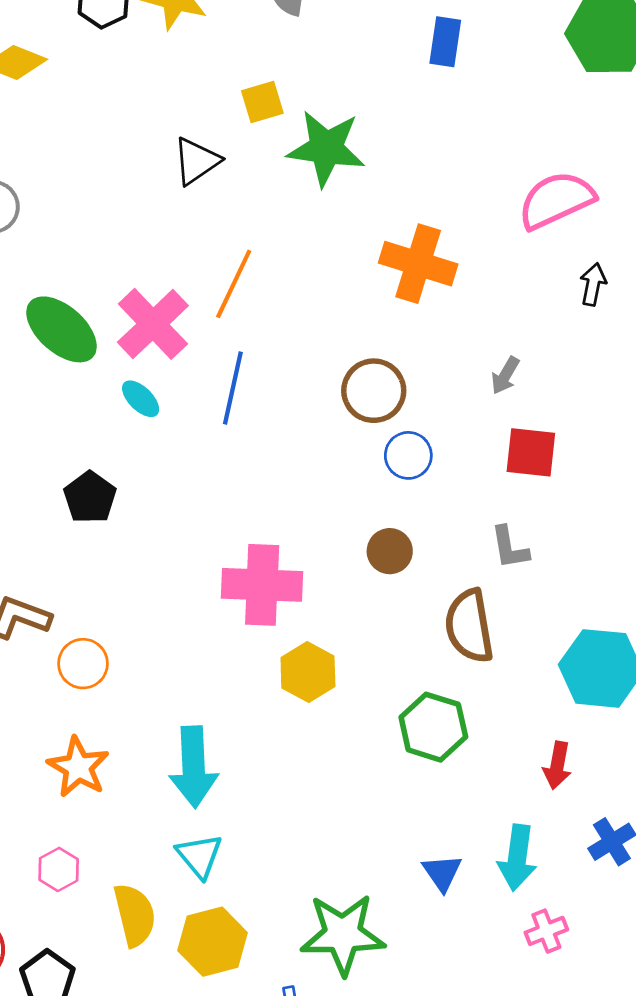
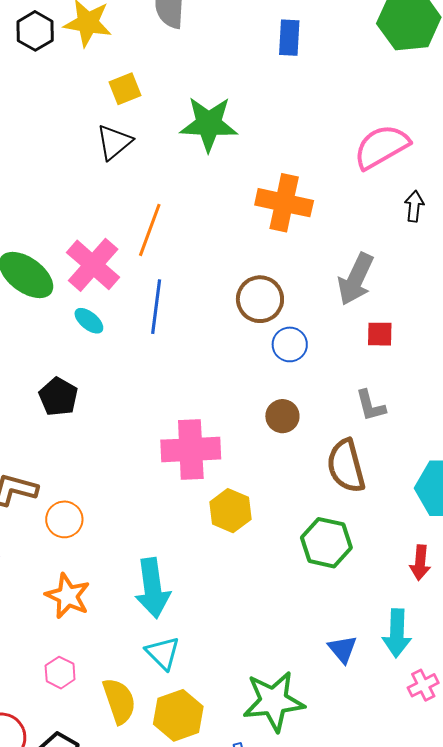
yellow square: (262, 102) -> (125, 89), moved
gray arrow: (505, 375) -> (356, 279), size x1.8
red square: (531, 452) -> (380, 334), size x0.7

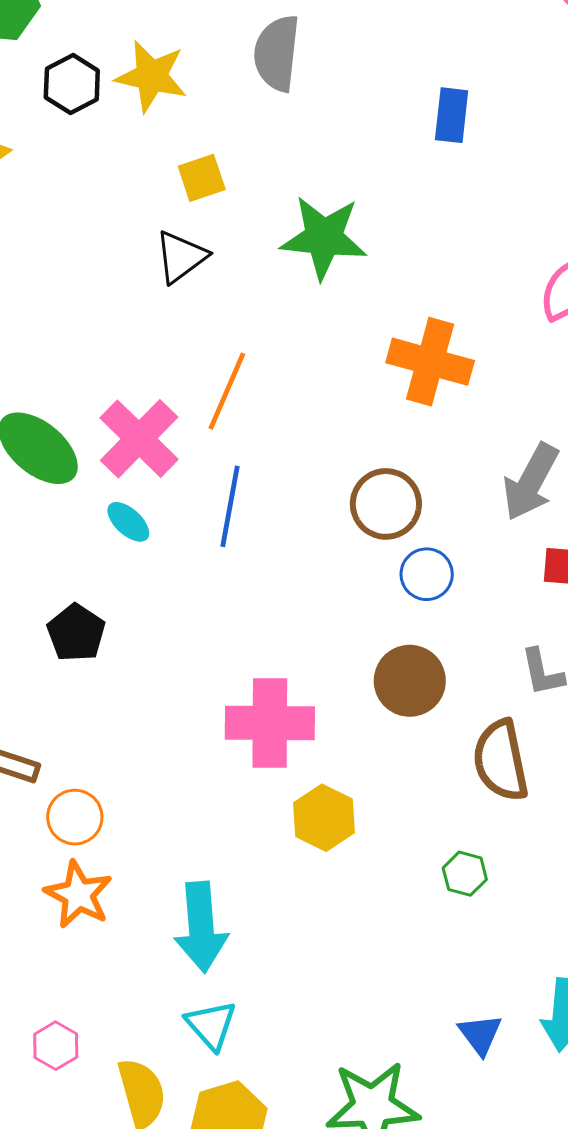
brown circle: (282, 416) -> (410, 681), size x1.4
green hexagon: (326, 543) -> (465, 874), size x0.6
orange star: (68, 596) -> (78, 895), moved

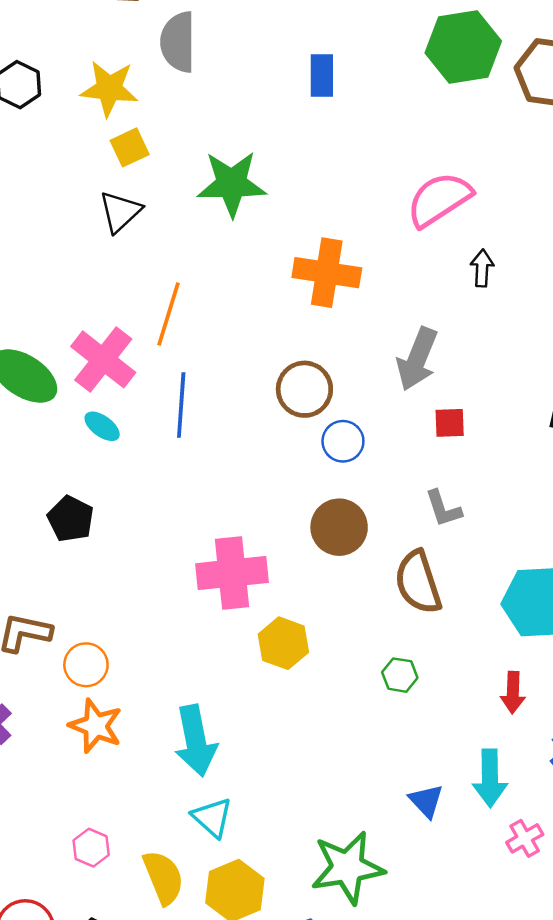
yellow star: (151, 76) -> (109, 89), moved

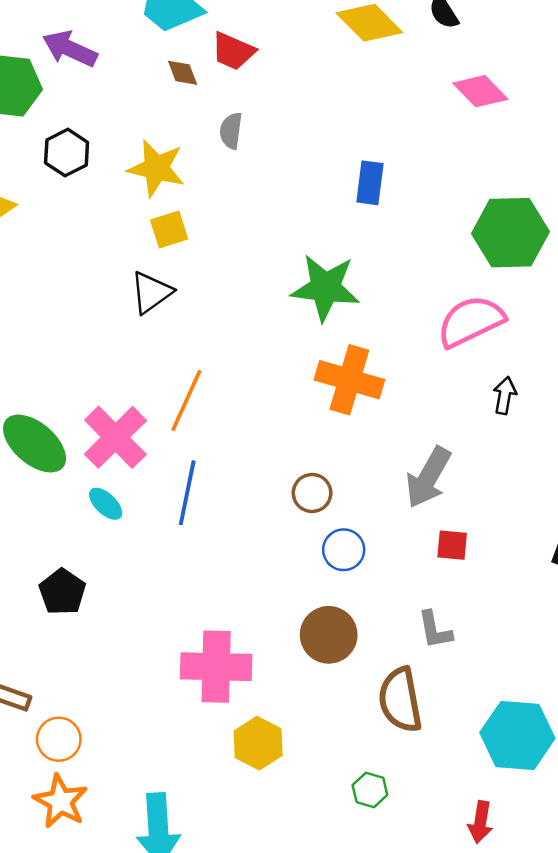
gray semicircle: (178, 42) -> (231, 131), size x0.6
green hexagon: (463, 47) -> (510, 233), moved
green star: (232, 184) -> (325, 288), moved
brown circle: (304, 389) -> (312, 493), size x0.7

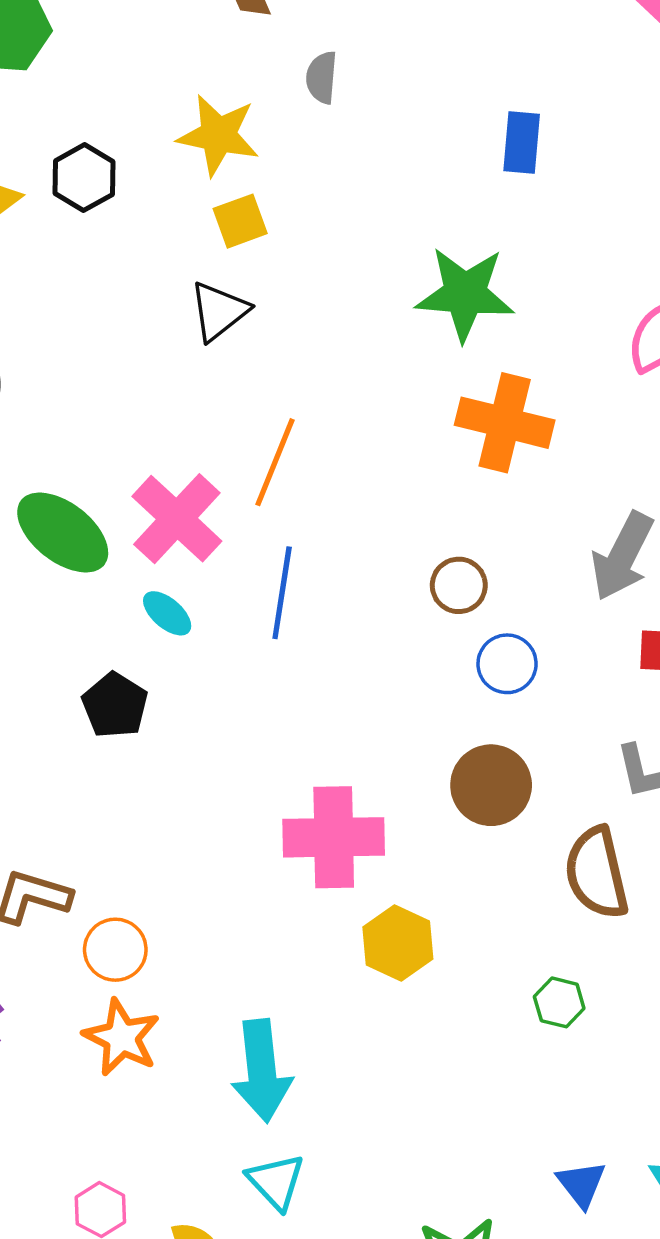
black hexagon: (67, 153) -> (84, 178), moved
black pentagon: (62, 592) -> (115, 705), moved

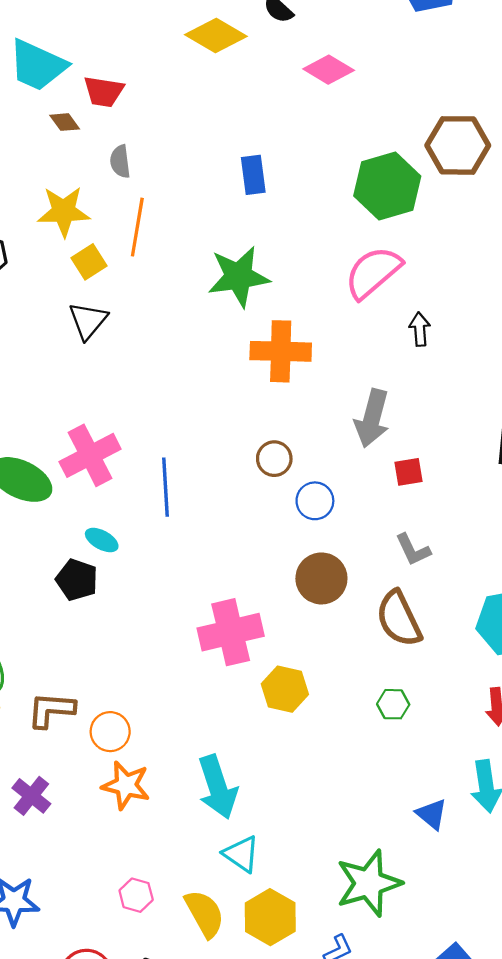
orange line: (275, 462) -> (137, 227), moved
pink cross: (177, 519) -> (90, 455), turned 32
cyan ellipse: (167, 613) -> (102, 540), moved

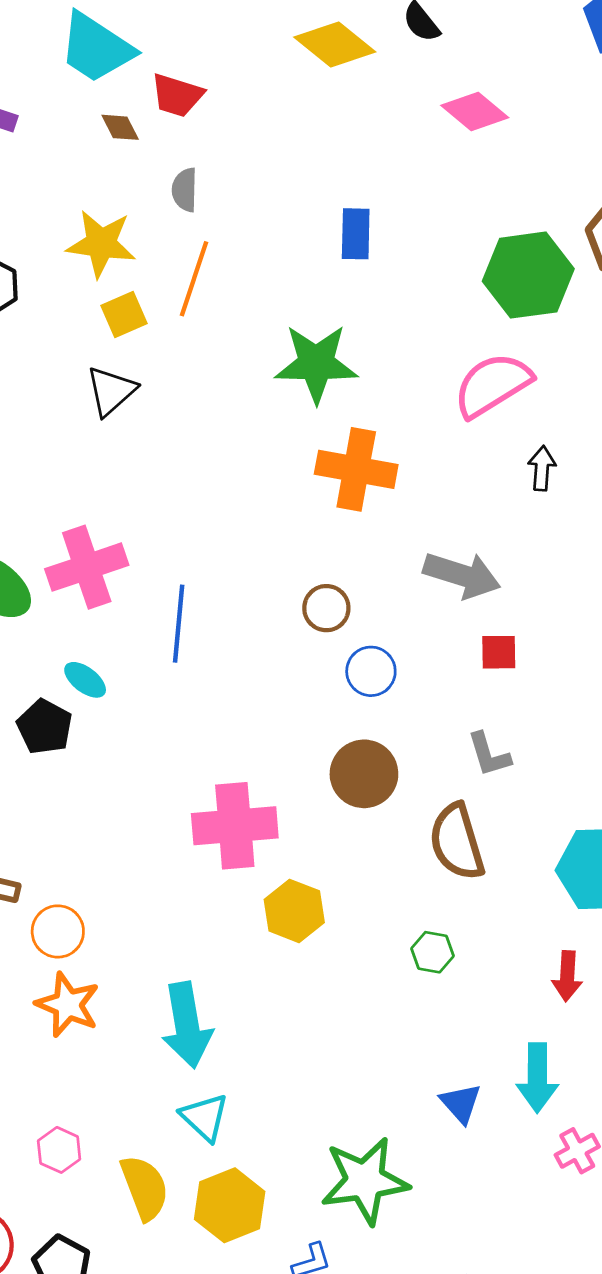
gray arrow: (372, 418) -> (462, 575), turned -96

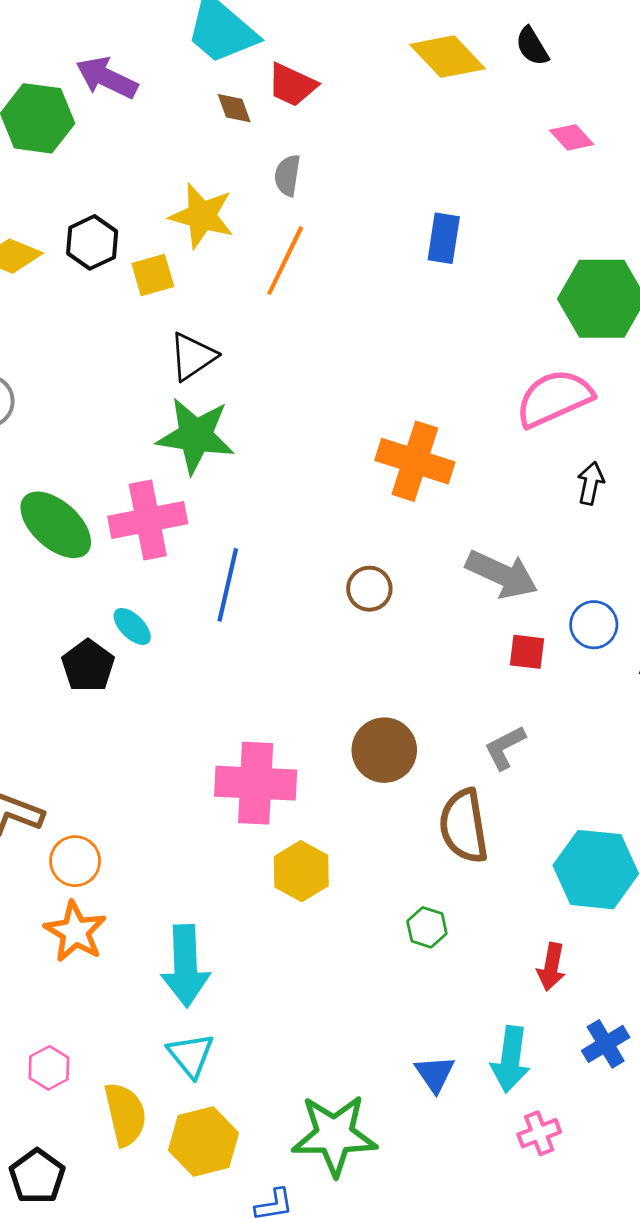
pink diamond: (475, 112) -> (572, 137), size x0.7
yellow square: (124, 314) -> (153, 275), moved
green star: (316, 364) -> (195, 436), moved
blue circle: (371, 671) -> (594, 625), moved
gray L-shape: (489, 755) -> (505, 747), turned 72

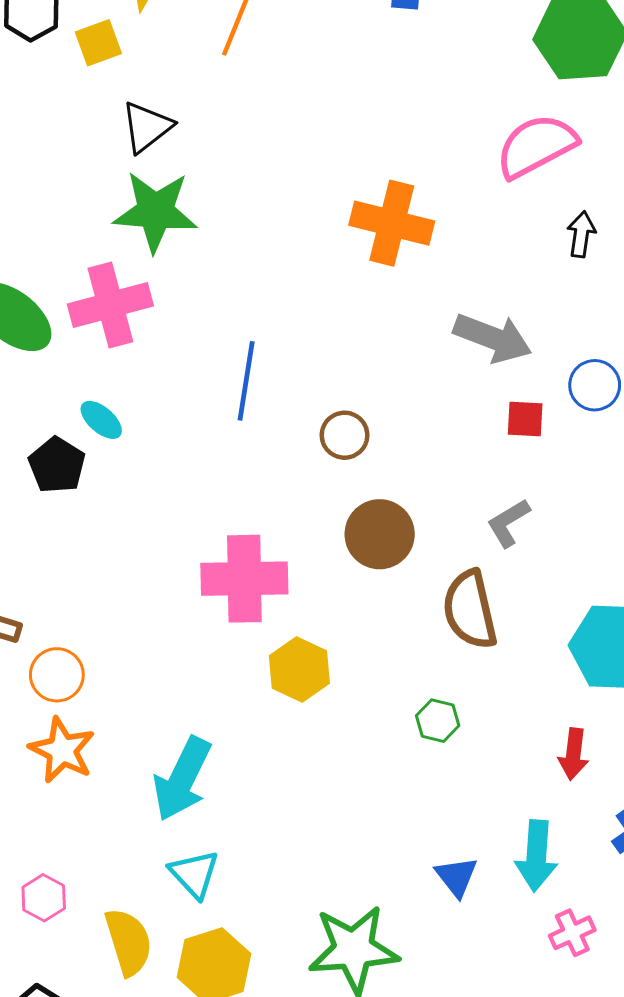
blue line: (228, 585) -> (246, 381), moved
brown circle: (369, 589) -> (345, 435), moved
cyan arrow: (185, 966) -> (182, 779), turned 32

